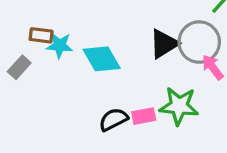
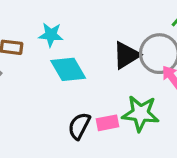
cyan star: (60, 45) -> (51, 35), moved
black semicircle: (113, 119) -> (79, 126), turned -36

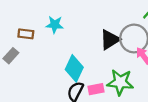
cyan diamond: (68, 69) -> (74, 68), moved, turned 55

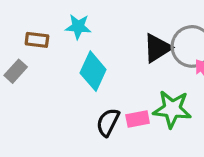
cyan diamond: (74, 68) -> (93, 71), moved

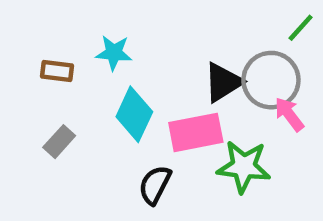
gray rectangle: (16, 71) -> (59, 142), moved
pink rectangle: (138, 119) -> (196, 132), moved, size x1.6

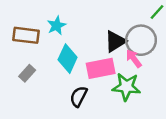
cyan star: (114, 53) -> (57, 25), turned -30
brown rectangle: (57, 71) -> (26, 35), size x1.5
pink arrow: (289, 114) -> (134, 59), moved

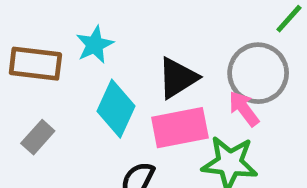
black triangle: (115, 41) -> (178, 78), moved

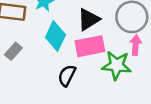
pink arrow: (244, 109) -> (136, 45), moved, turned 42

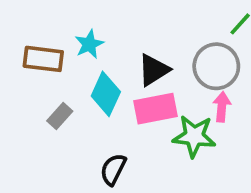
gray rectangle: (13, 51) -> (60, 116), moved
black semicircle: (67, 76) -> (113, 169), moved

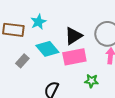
cyan diamond: (106, 94) -> (47, 49), turned -65
green star: (194, 136) -> (91, 81), moved, size x0.6

